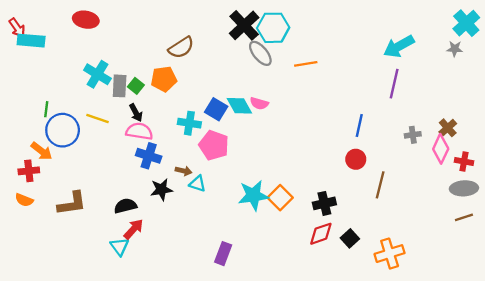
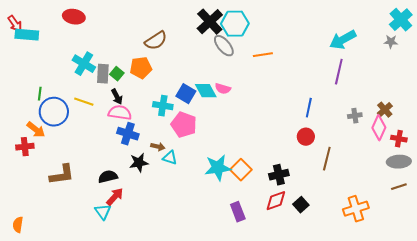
orange semicircle: (24, 200) -> (18, 225), moved, turned 77
purple rectangle: (223, 254) -> (238, 212), moved, turned -42
orange cross: (390, 254) -> (356, 209), moved

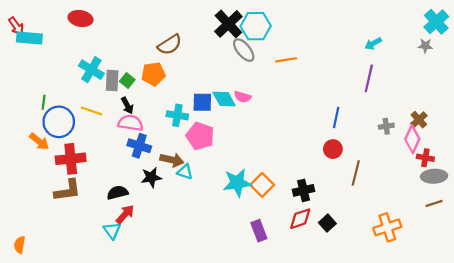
cyan arrow: (343, 40) -> (373, 44), size x0.6
blue square: (186, 94) -> (202, 102), turned -30
red cross: (399, 139) -> (425, 158), moved
red cross: (25, 147) -> (71, 159), moved, size x1.5
brown arrow: (158, 147) -> (172, 160), size x1.5

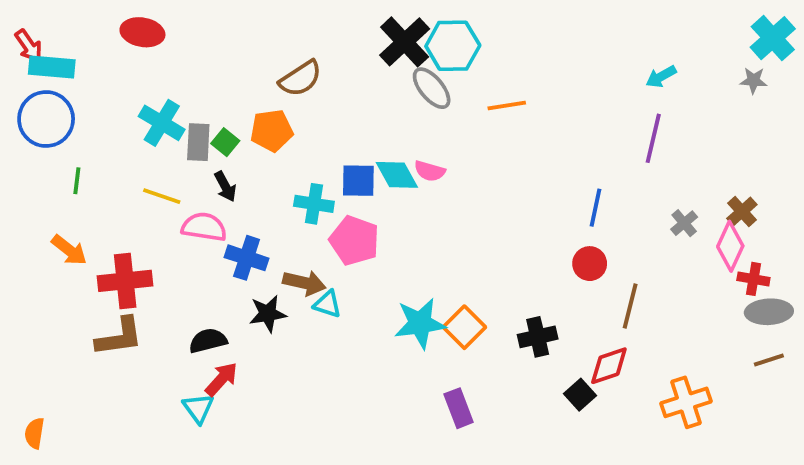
blue circle: (59, 122) -> (46, 119), moved
pink semicircle: (131, 123) -> (204, 227), moved
gray cross: (386, 126) -> (684, 223), turned -32
red diamond: (300, 219) -> (609, 366), moved

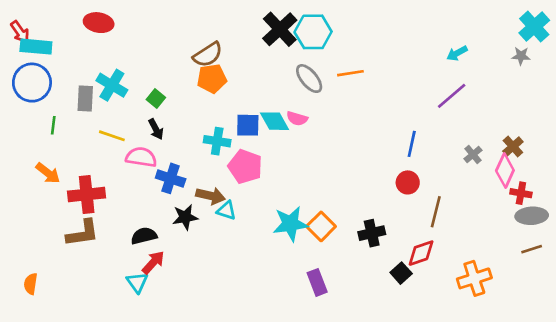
gray ellipse: (432, 88) -> (309, 79), moved
orange pentagon: (272, 131) -> (212, 79), moved
purple line: (653, 138) -> (452, 96), turned 36
gray rectangle: (198, 142) -> (85, 99), moved
orange semicircle: (34, 433) -> (31, 284), moved

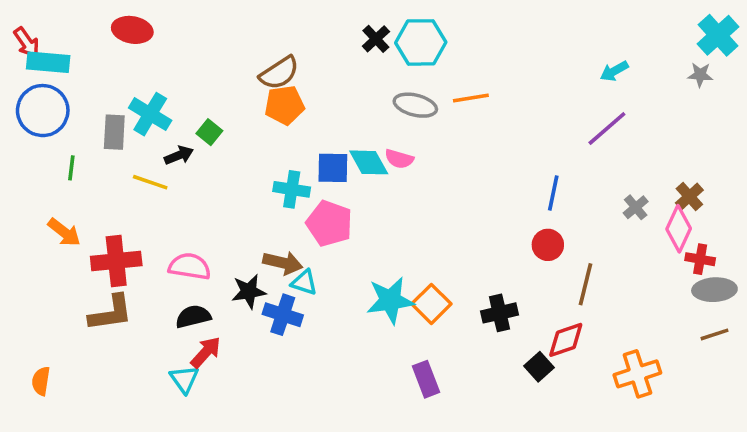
black cross: (280, 29) -> (376, 39), size x0.6
gray ellipse: (309, 79) -> (415, 105), turned -36
black arrow: (156, 129) -> (179, 155), moved, turned -84
pink semicircle: (141, 157) -> (190, 266), moved
blue cross: (171, 178) -> (283, 315), moved

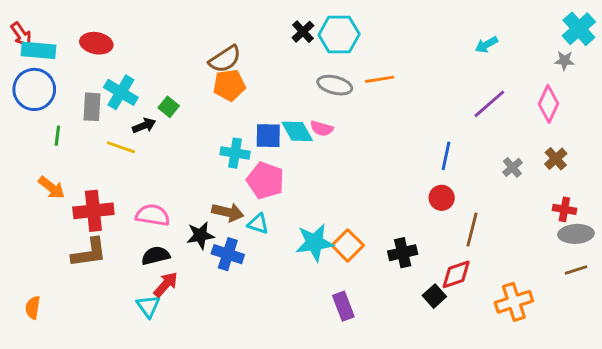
red ellipse: (132, 30) -> (96, 43), moved
cyan arrow: (614, 71) -> (486, 45), moved
pink diamond: (679, 229) -> (549, 104), moved
cyan triangle: (304, 282) -> (258, 224), moved

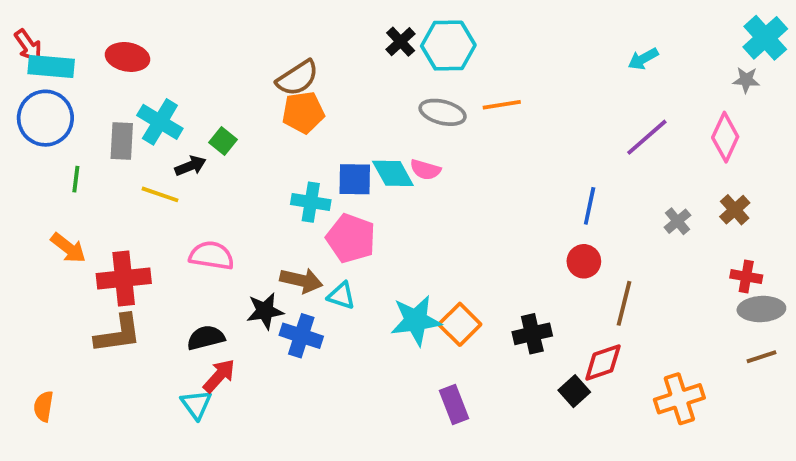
pink semicircle: (153, 215) -> (212, 256), moved

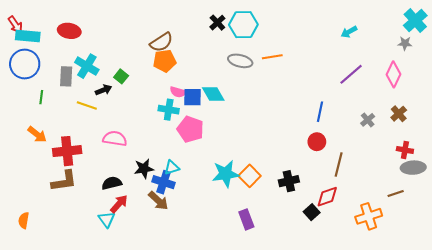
pink semicircle: (425, 170) -> (178, 92), moved
brown arrow: (301, 280) -> (158, 201), moved, turned 30
cyan triangle: (341, 296) -> (172, 168), moved, turned -35
brown line: (761, 357) -> (396, 194), moved

